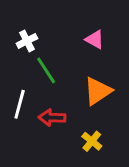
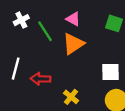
green line: (46, 70) -> (45, 31), moved
orange triangle: (98, 91) -> (73, 44), moved

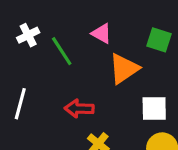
orange triangle: (73, 44) -> (124, 69), moved
red arrow: (41, 79) -> (79, 109), moved

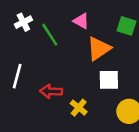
red arrow: (79, 109) -> (51, 91), moved
white square: (154, 109) -> (109, 80), moved

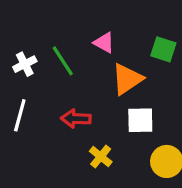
white cross: (23, 22) -> (25, 64), moved
red arrow: (51, 91) -> (76, 119), moved

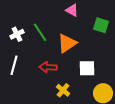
pink triangle: (104, 43) -> (72, 10), moved
orange triangle: (127, 79) -> (67, 43), moved

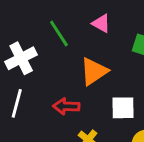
green line: (40, 32) -> (59, 34), moved
white cross: (17, 34) -> (21, 58), size x1.5

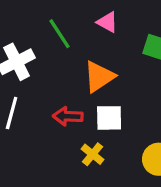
white square: (123, 108) -> (109, 118), moved

